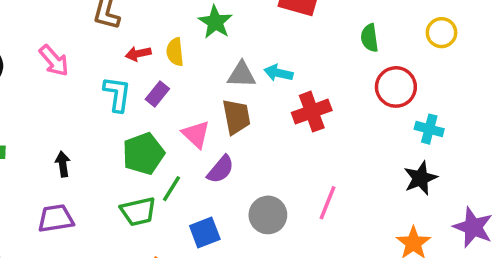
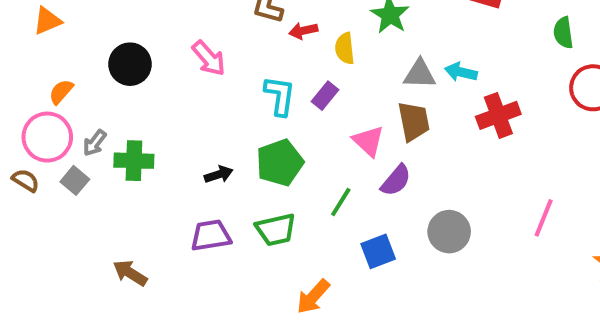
red arrow: (138, 54) -> (303, 31), moved
green pentagon: (143, 154) -> (280, 163), moved
black arrow: (63, 164) -> (219, 174), turned 80
pink line: (328, 203) -> (544, 218), moved
green trapezoid: (138, 211) -> (276, 230), moved

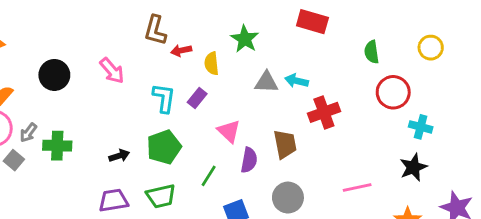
brown trapezoid: (414, 121) -> (285, 144), moved
purple semicircle: (396, 180) -> (249, 160), turned -30
pink line: (544, 218) -> (357, 187), turned 56

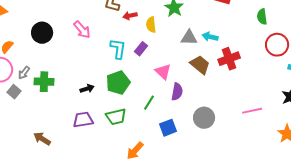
brown trapezoid: (285, 144) -> (200, 65), moved, turned -40

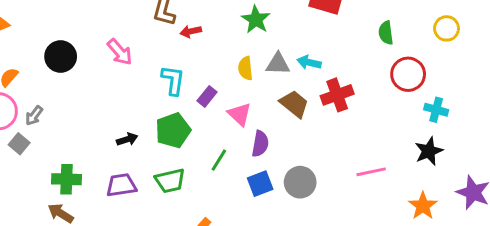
yellow semicircle: (151, 25) -> (245, 68), moved
purple rectangle: (141, 49) -> (207, 96), moved
green cross: (44, 82) -> (67, 179), moved
blue square: (168, 128) -> (260, 184), moved

